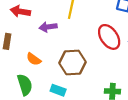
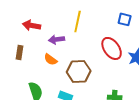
orange semicircle: (34, 59) -> (51, 59), moved

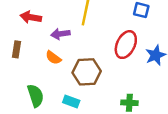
red ellipse: (112, 48) -> (126, 45), turned 60

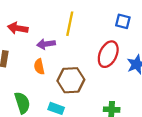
orange semicircle: (53, 58) -> (39, 67), turned 42

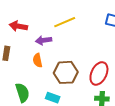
yellow line: (70, 24) -> (65, 22), turned 55
red ellipse: (108, 54) -> (99, 73), moved

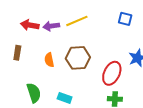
purple arrow: (44, 40) -> (51, 26), moved
brown hexagon: (66, 72) -> (78, 58), moved

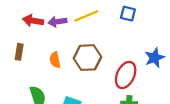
blue square: (125, 19) -> (128, 14), moved

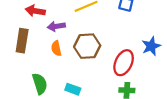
purple arrow: (57, 22) -> (56, 26), moved
brown rectangle: (19, 52) -> (22, 41), size x1.5

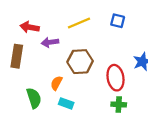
orange semicircle: (56, 48) -> (56, 83), moved, turned 40
red ellipse: (124, 63) -> (116, 78), turned -35

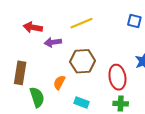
blue square: (118, 21) -> (134, 21), moved
brown rectangle: (17, 56) -> (20, 73), moved
cyan rectangle: (66, 103) -> (81, 103), moved

